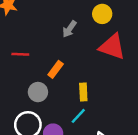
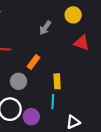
red triangle: (112, 47) -> (82, 43), size x0.7
cyan line: (78, 116) -> (53, 102), turned -40

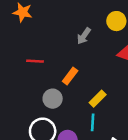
yellow rectangle: (57, 81) -> (98, 99), turned 48

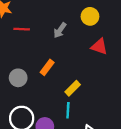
red line: (35, 61) -> (22, 29), moved
gray circle: (53, 99) -> (18, 78), moved

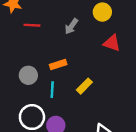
orange rectangle: (47, 67) -> (58, 65), turned 35
cyan line: (68, 110) -> (52, 90), moved

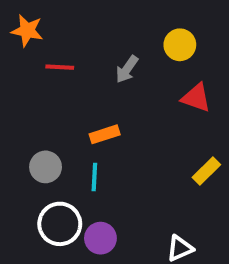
gray circle: (28, 75) -> (46, 167), moved
yellow rectangle: (84, 86) -> (206, 171), moved

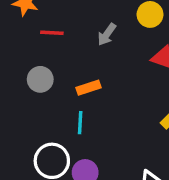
gray circle: (46, 167) -> (40, 79), moved

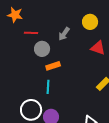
gray circle: (40, 79) -> (42, 49), moved

